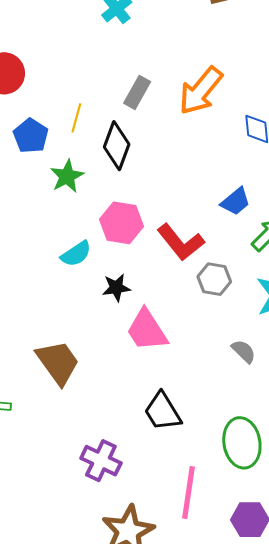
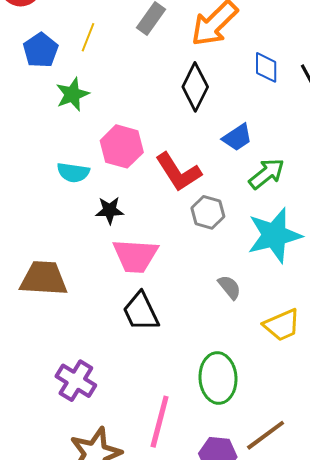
black diamond: (117, 146) -> (195, 87), moved
cyan semicircle: (76, 254) -> (73, 172), turned 36
pink trapezoid: (147, 330) -> (135, 256), turned -60
brown trapezoid: (58, 362) -> (44, 278), turned -57
black trapezoid: (163, 412) -> (141, 312), moved

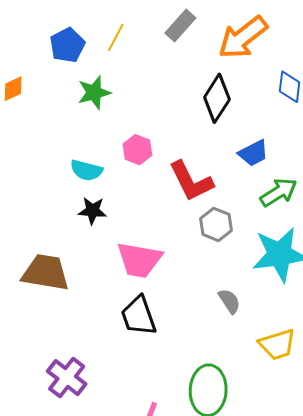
pink hexagon: (122, 146) -> (137, 150), size x0.7
black star: (110, 210) -> (92, 211), moved

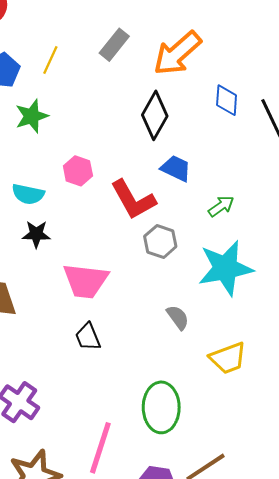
blue trapezoid: (253, 153) -> (176, 168), moved, turned -124
green arrow: (279, 192) -> (221, 206), size x0.7
black trapezoid: (139, 316) -> (88, 337), size x0.7

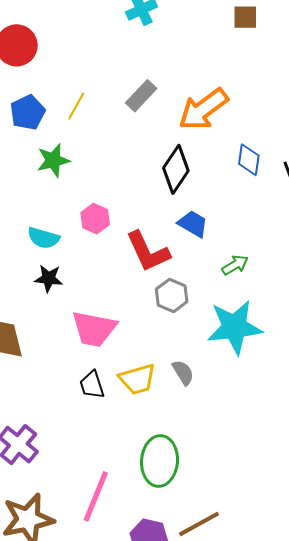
yellow trapezoid: (228, 358) -> (137, 379), moved

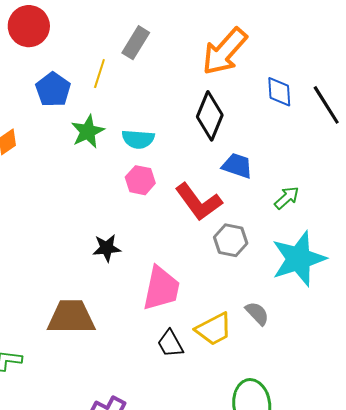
gray rectangle: (141, 96) -> (136, 43), moved
cyan semicircle: (44, 238) -> (138, 139), moved
pink trapezoid: (94, 329) -> (161, 288), turned -78

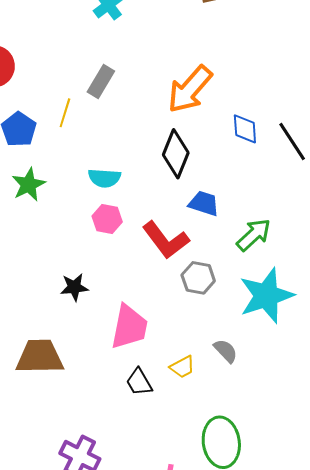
green star: (88, 131) -> (29, 185), moved
green arrow: (287, 198) -> (254, 235), size x1.4
yellow trapezoid: (214, 329) -> (182, 367), size x0.7

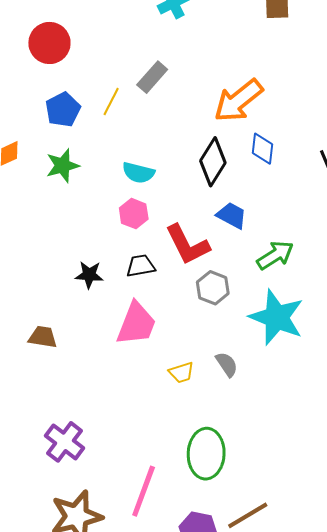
blue diamond: (245, 129) -> (262, 149), moved
cyan star: (266, 296) -> (277, 317), turned 30
brown trapezoid: (40, 357) -> (43, 337), size x0.6
black trapezoid: (139, 382) -> (141, 266), moved, turned 100

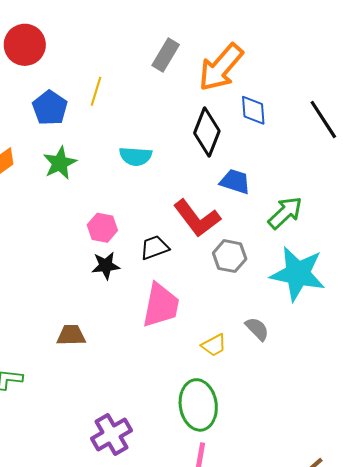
gray rectangle: (152, 77) -> (166, 55), moved
pink hexagon: (134, 214) -> (102, 228), moved
purple cross: (65, 442) -> (112, 434), turned 33
green ellipse: (206, 454) -> (198, 405), moved

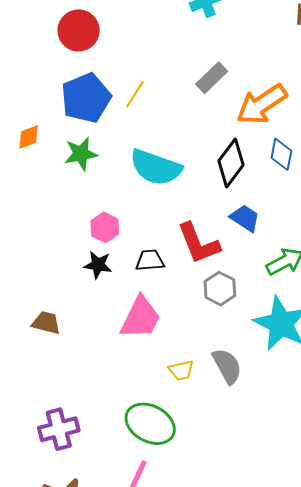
blue pentagon: (50, 108) -> (86, 98), size x1.4
cyan semicircle: (136, 156) -> (156, 167), size x1.6
gray semicircle: (257, 329) -> (227, 366), size x1.4
green ellipse: (198, 405) -> (150, 424), turned -69

